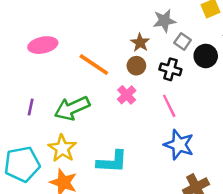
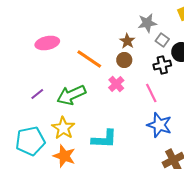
black cross: (170, 69) -> (162, 65), moved, turned -30
purple line: (31, 107) -> (37, 94), turned 40

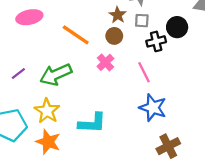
gray square: (162, 40) -> (142, 21), moved, turned -32

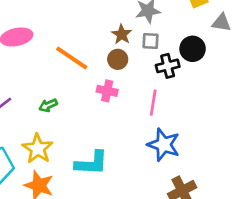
pink cross: (105, 62) -> (107, 91), turned -35
pink line: (144, 72) -> (153, 103), turned 35
green arrow: (56, 75) -> (48, 105), size x0.5

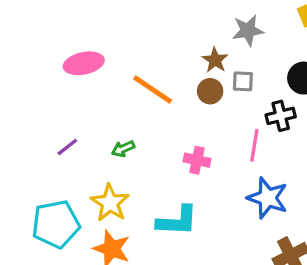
gray square: (151, 41) -> (243, 81), moved
black cross: (168, 66) -> (281, 116), moved
pink cross: (107, 91) -> (197, 160), moved

